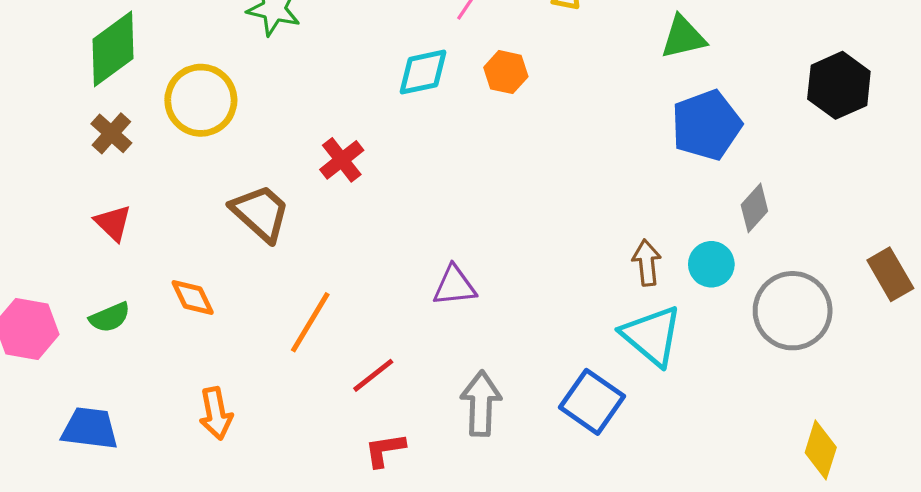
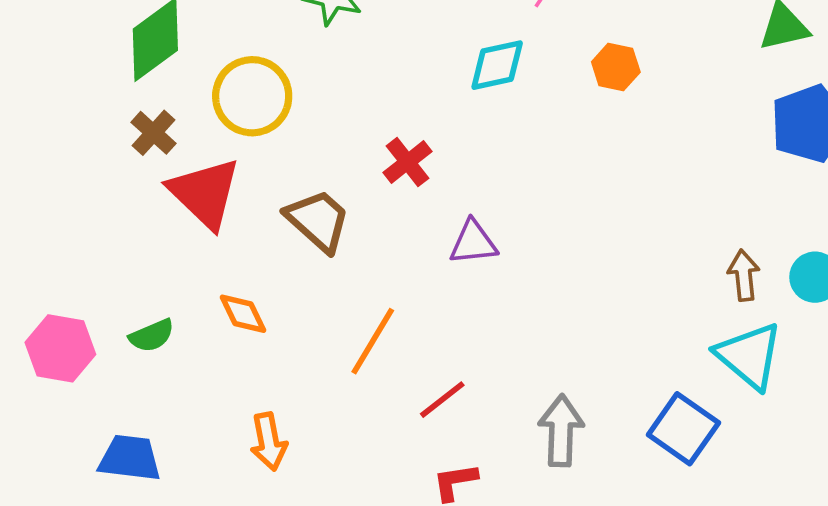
orange hexagon: (506, 72) -> (616, 67), moved
red triangle: (113, 223) -> (205, 193), moved, size x1.8
purple triangle: (454, 286) -> (473, 242), moved

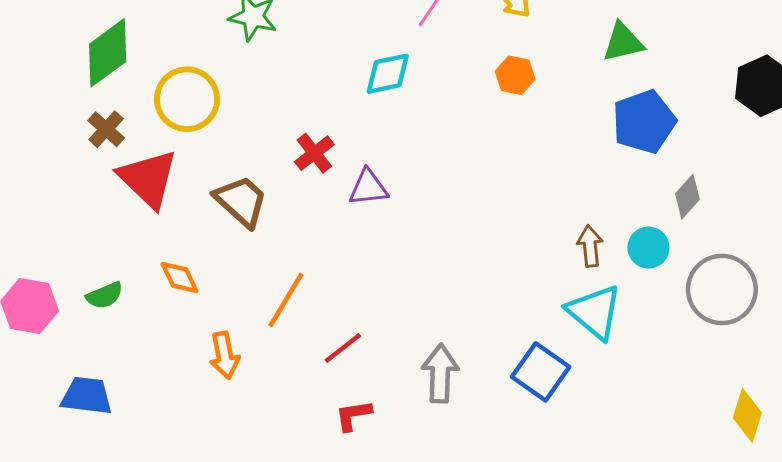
orange hexagon: (616, 67) -> (515, 75), moved
purple triangle: (473, 242) -> (368, 188), moved
orange arrow: (269, 442) -> (224, 355), moved

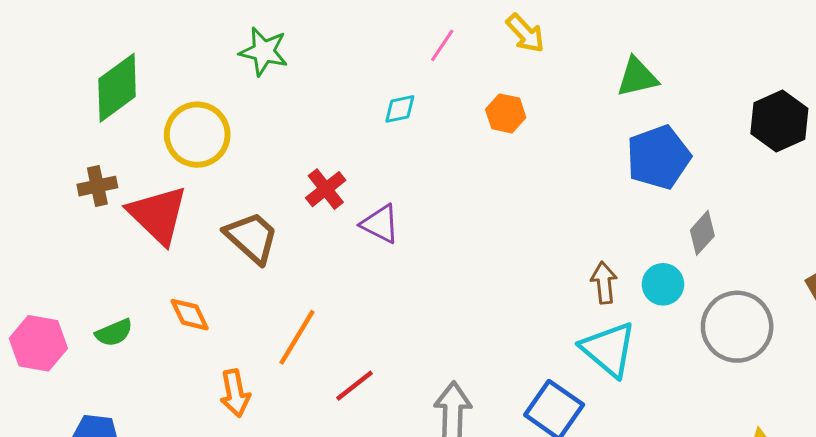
cyan diamond: (388, 74) -> (400, 109), size x0.7
orange hexagon: (515, 75) -> (506, 113), moved
brown cross: (106, 129) -> (97, 186), moved, turned 36
purple triangle: (368, 188) -> (380, 224), turned 33

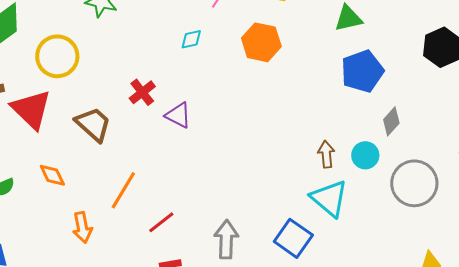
orange hexagon: (506, 113) -> (261, 42), size x1.5

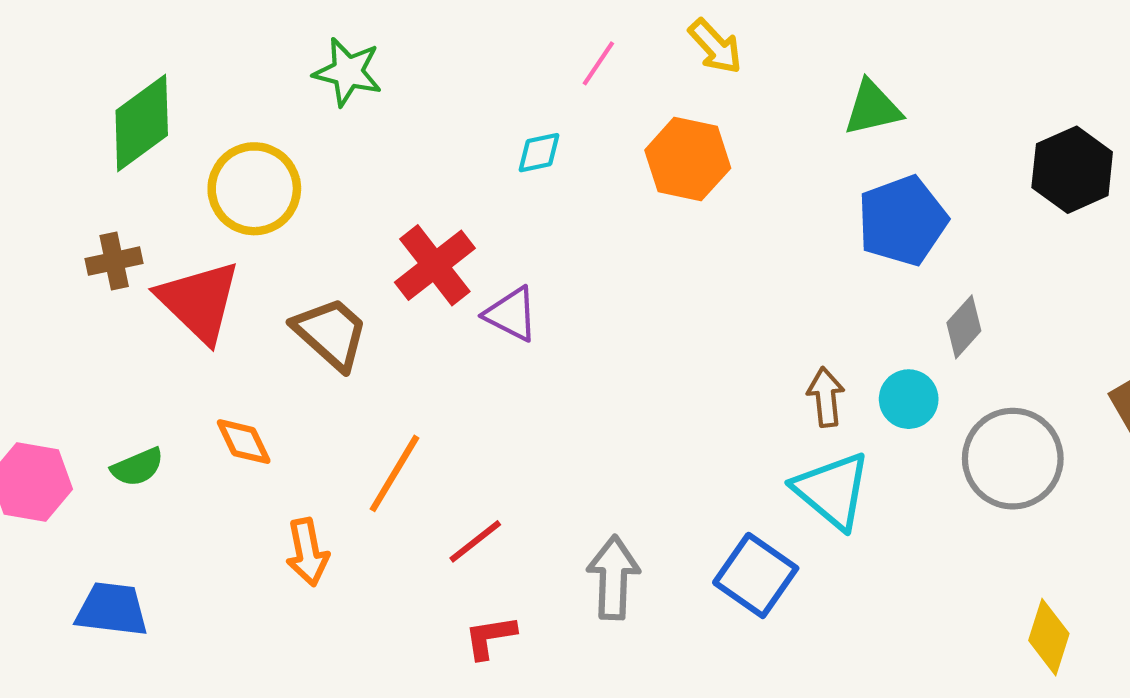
red cross: (142, 92) -> (435, 265), size x1.4

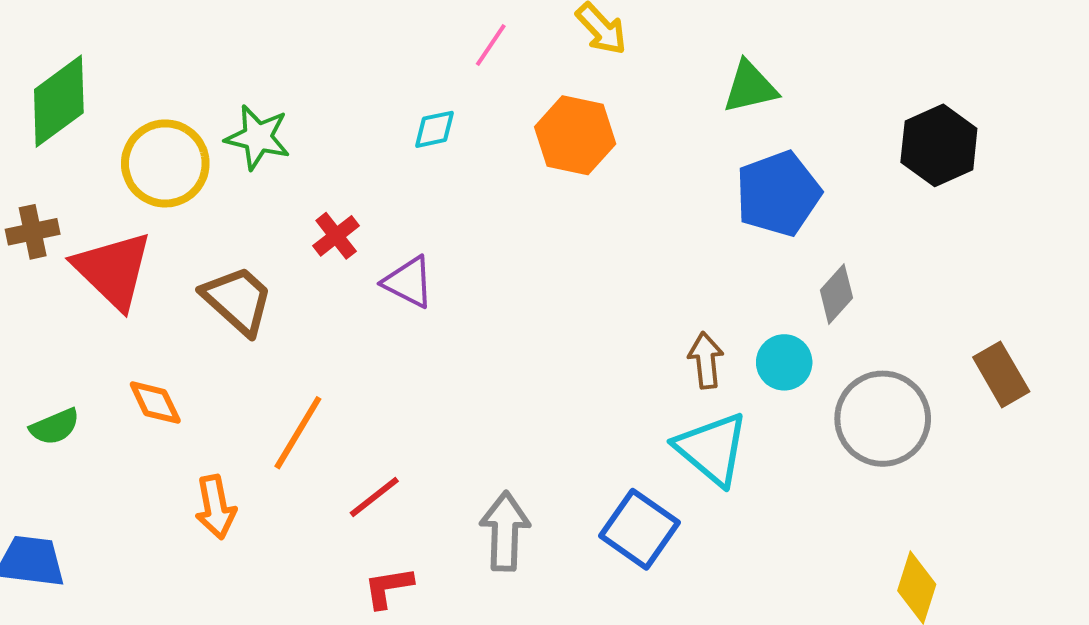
green star: (348, 72) -> (258, 137), moved
red cross: (435, 265) -> (336, 236), size x0.6

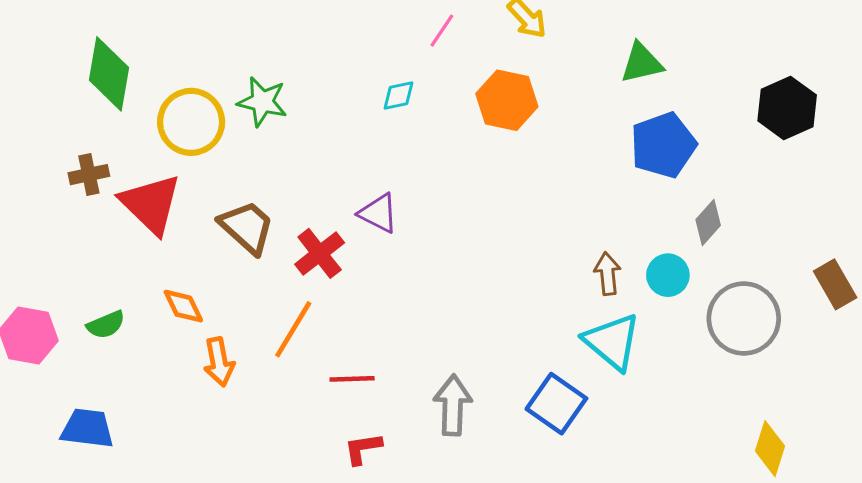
green diamond: (59, 101) -> (109, 74), turned -44
red cross: (336, 236) -> (320, 253), moved, size x1.4
red line: (374, 497) -> (352, 379), turned 36
orange arrow: (216, 507) -> (219, 362), moved

